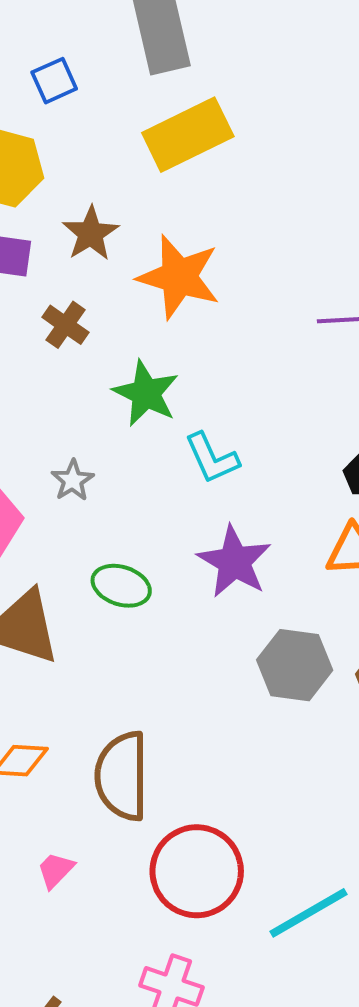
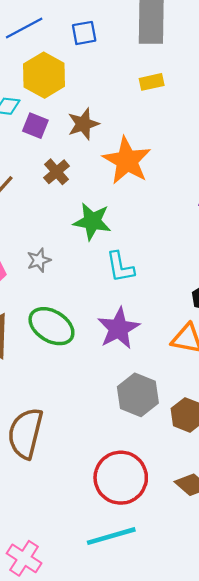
yellow rectangle: (188, 135) -> (152, 82), size x0.5
green star: (146, 393) -> (92, 221), turned -30
green ellipse: (121, 586) -> (51, 326), size x1.4
red circle: (197, 871) -> (121, 478), moved

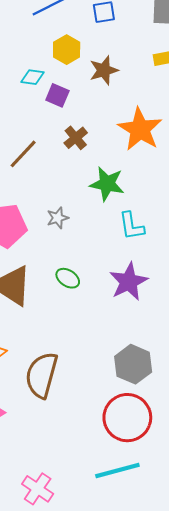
yellow hexagon: (44, 75) -> (67, 50), size x0.7
brown star: (83, 124) -> (104, 70), moved
green ellipse: (51, 326) -> (68, 278), size x0.6
gray hexagon: (138, 395) -> (133, 364), moved

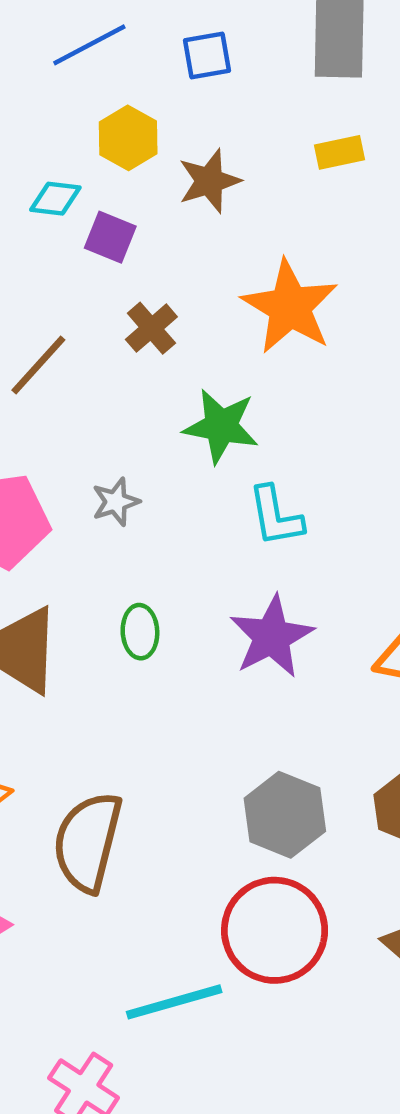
green ellipse: (68, 278) -> (140, 632), turned 55
cyan line: (117, 471) -> (174, 1002), moved

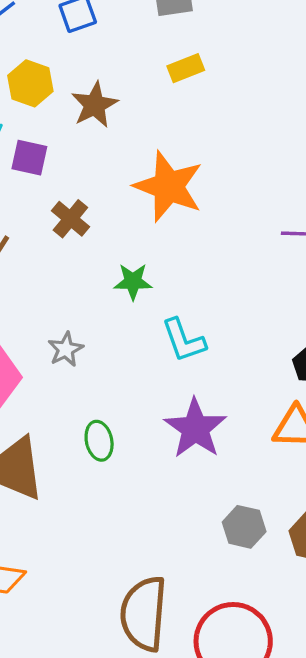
green star: (221, 426) -> (133, 282), size x0.7
gray hexagon: (285, 815) -> (244, 527), moved, size x0.7
brown semicircle: (88, 842) -> (144, 614), moved

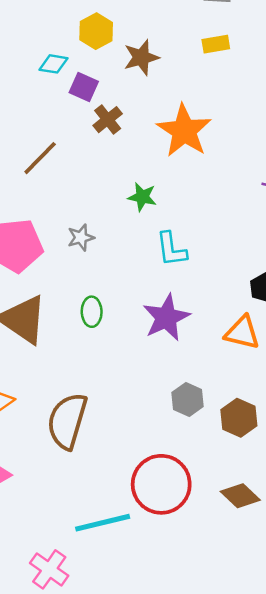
brown cross: (70, 219) -> (108, 120), moved
brown semicircle: (144, 614) -> (67, 421), moved

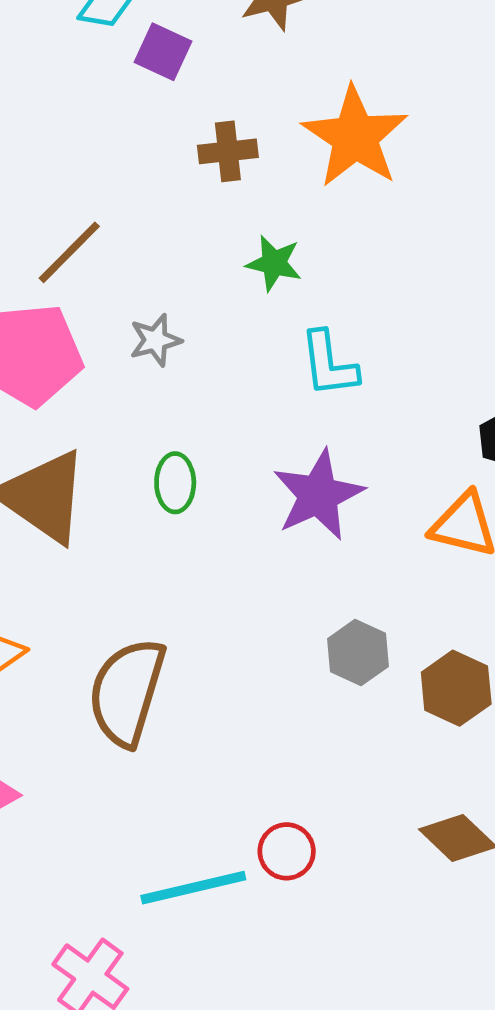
brown cross: (108, 120) -> (228, 151), moved, turned 32
brown line: (40, 158) -> (69, 252), moved
red circle: (161, 484) -> (287, 851), moved, size x0.5

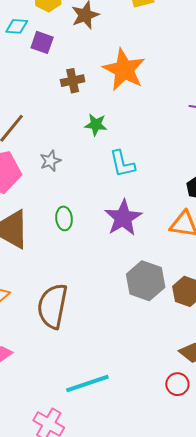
gray hexagon: (358, 653) -> (146, 281), size x1.5
red circle: (287, 851) -> (177, 384), moved

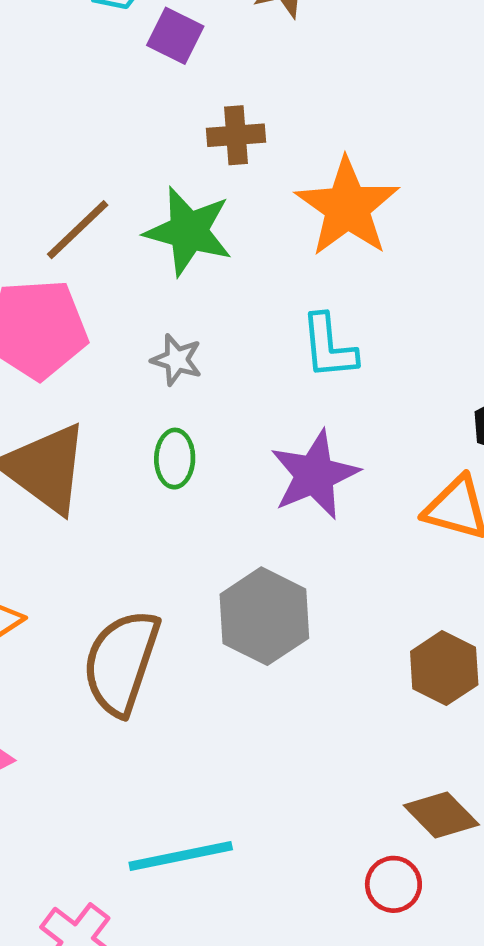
orange star: (124, 70) -> (347, 207), moved
green star: (96, 125) -> (189, 231), moved, size x1.6
gray star: (50, 161) -> (177, 360), moved, turned 30
gray hexagon: (146, 281) -> (264, 616), moved

